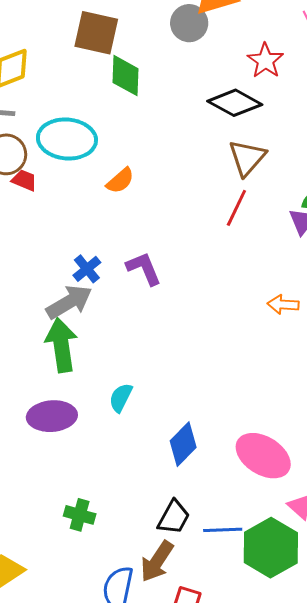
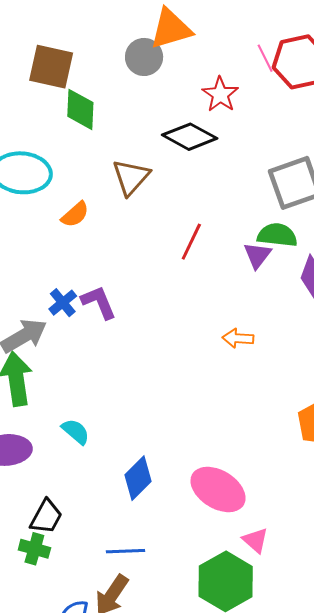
brown triangle: (247, 158) -> (131, 177), moved
blue cross: (87, 269) -> (63, 303), moved
cyan semicircle: (121, 398) -> (76, 431), turned 104
black trapezoid: (174, 517) -> (46, 517), moved
blue line: (223, 530) -> (125, 551), moved

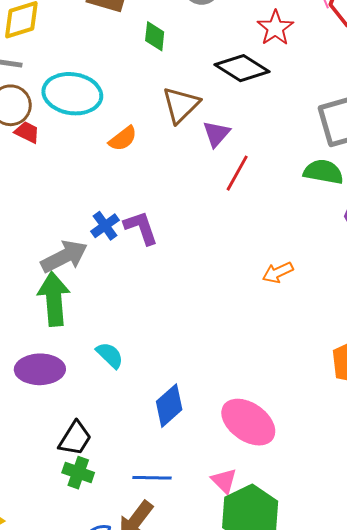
green diamond: (80, 109) -> (155, 36), moved, size x0.7
purple triangle: (257, 255) -> (216, 134), moved
orange arrow: (238, 338) -> (278, 272), turned -32
pink triangle: (255, 540) -> (224, 481), moved
green cross: (34, 549) -> (78, 473), moved

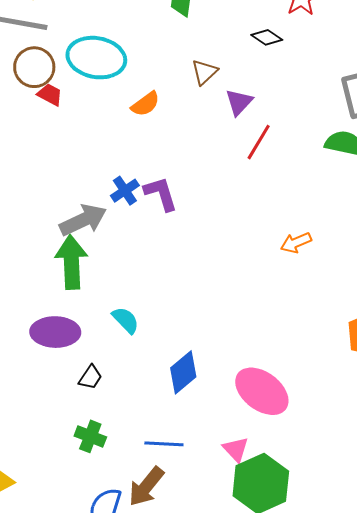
black diamond: (242, 68) -> (267, 37), size x0.6
brown triangle: (181, 105) -> (204, 72), size x0.7
black trapezoid: (75, 438) -> (90, 377), moved, size x0.7

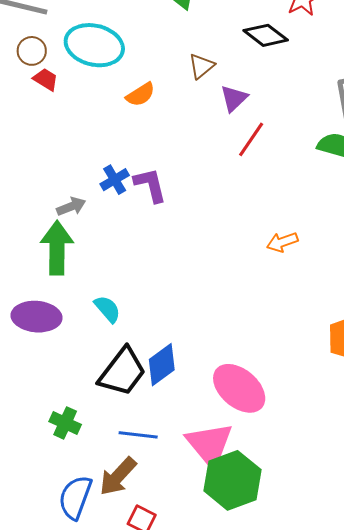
black diamond: (267, 37) -> (266, 35), size x1.4
brown circle: (34, 67) -> (32, 51), size x0.7
gray arrow: (83, 220) -> (71, 206), size x0.6
black trapezoid: (90, 377) -> (122, 372), moved, size x2.0
pink triangle: (236, 449) -> (210, 445), size x1.8

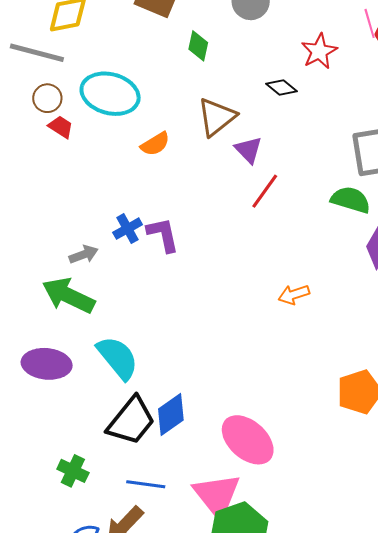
black diamond: (266, 35) -> (282, 87), size x0.7
brown triangle: (201, 66) -> (217, 117), size x1.5
purple triangle: (234, 98) -> (249, 150), turned -32
green arrow: (57, 248) -> (68, 296), turned -66
cyan semicircle: (107, 309) -> (118, 358), size x1.6

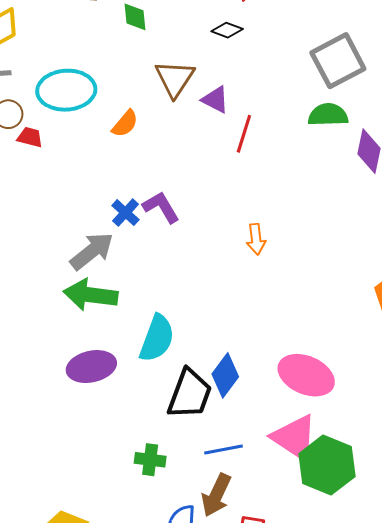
gray arrow: (84, 255) -> (92, 251), size x1.6
orange arrow: (294, 295) -> (256, 239), moved, turned -60
cyan semicircle: (118, 358) -> (157, 338), turned 78

